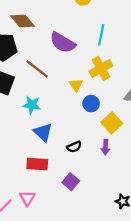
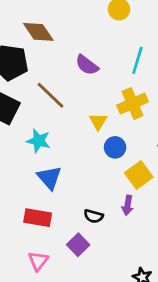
purple semicircle: (63, 42) -> (87, 65), size x0.7
black semicircle: (74, 147) -> (94, 216), moved, turned 32
pink triangle: (27, 198) -> (38, 261), moved

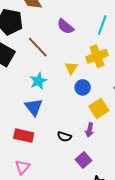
cyan star: (39, 141) -> (38, 81), moved, turned 30
purple square: (78, 245) -> (83, 160), moved

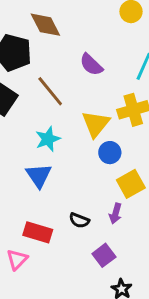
yellow triangle: (71, 68) -> (96, 124), size x1.5
red rectangle: (24, 136) -> (38, 232), moved

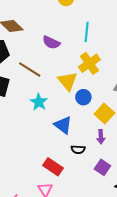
blue triangle: (39, 175) -> (63, 125), moved
red rectangle: (38, 232) -> (53, 167), turned 36

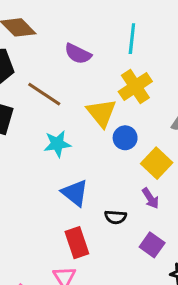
cyan star: (39, 102) -> (57, 144), turned 30
blue triangle: (63, 125) -> (75, 193), moved
purple arrow: (101, 137) -> (150, 198), turned -32
red rectangle: (53, 167) -> (77, 243), turned 36

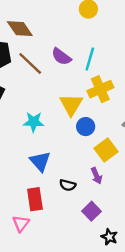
cyan line: (132, 39) -> (90, 59), moved
brown line: (44, 94) -> (30, 64), moved

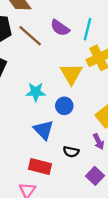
blue circle: (86, 127) -> (64, 106), moved
red rectangle: (35, 199) -> (40, 167), turned -65

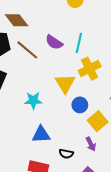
blue circle: (64, 106) -> (80, 105), moved
blue triangle: (44, 130) -> (41, 134), turned -48

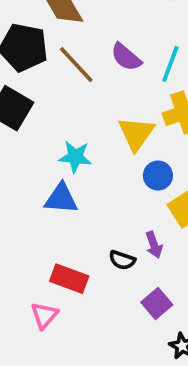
blue triangle: (41, 134) -> (61, 199), moved
purple arrow: (91, 144) -> (154, 245), moved

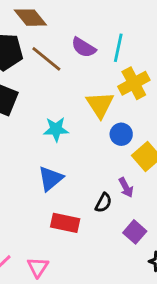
blue triangle: (61, 199) -> (51, 179), moved, turned -36
black semicircle: (122, 260) -> (103, 203), turned -72
pink triangle: (44, 315) -> (38, 267), moved

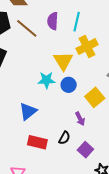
purple semicircle: (84, 47) -> (53, 21), turned 60
cyan star: (56, 129) -> (46, 80), moved
blue circle: (121, 134) -> (69, 85), moved
black semicircle: (103, 203) -> (64, 138), moved

